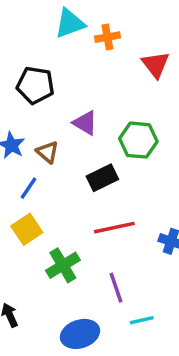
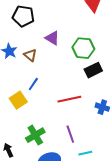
black rectangle: (102, 178) -> (93, 70), moved
blue line: (29, 188) -> (33, 84), moved
green cross: (63, 265) -> (35, 135), moved

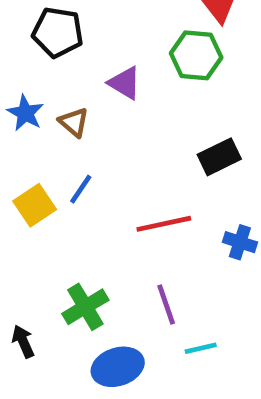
green hexagon: (83, 48) -> (196, 55), moved
yellow square: (18, 100) -> (35, 205), moved

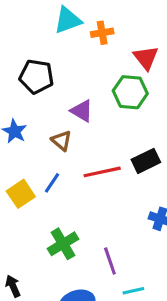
brown triangle: (74, 122) -> (61, 141), moved
red line: (164, 224) -> (102, 172), moved
green cross: (85, 307) -> (63, 244), moved

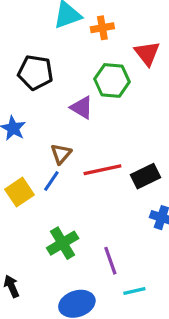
green hexagon: (130, 92) -> (112, 80), moved
brown triangle: (61, 141) -> (61, 154), moved, turned 30
black rectangle: (146, 161) -> (146, 176), moved

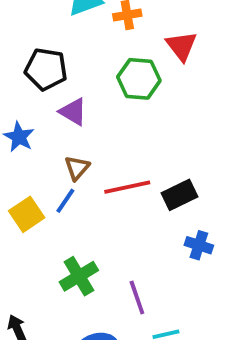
purple triangle: (82, 108) -> (73, 112), moved

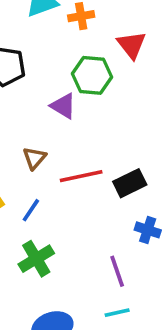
purple triangle: (73, 112) -> (63, 106), moved
blue line: (65, 201) -> (31, 210), moved
purple line: (137, 297) -> (117, 271), moved

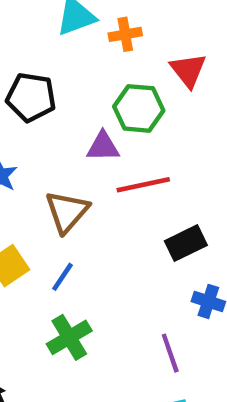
purple triangle: (63, 106) -> (103, 147), turned -32
brown triangle: (34, 158) -> (67, 212), size x1.5
red line: (81, 176) -> (143, 185), moved

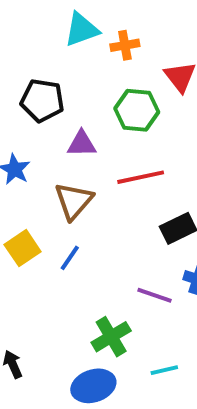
purple triangle: (103, 147) -> (82, 144), moved
green cross: (69, 337) -> (111, 337), moved
purple line: (170, 353) -> (154, 295), moved, turned -52

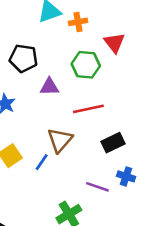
brown triangle: (74, 201) -> (60, 140), moved

